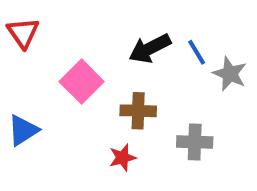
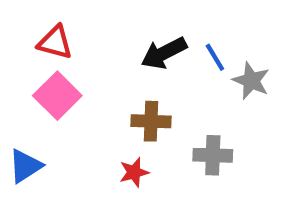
red triangle: (23, 33) -> (55, 42), moved, turned -40
pink square: (82, 82) -> (57, 96), moved
blue triangle: (23, 130) -> (25, 166), moved

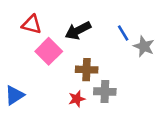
black arrow: (164, 53) -> (78, 31), moved
pink square: (57, 96) -> (49, 51), moved
gray cross: (213, 155) -> (105, 92), moved

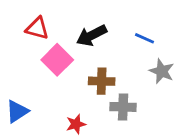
blue line: (123, 33) -> (144, 38), turned -35
gray star: (144, 46) -> (162, 71), moved
red star: (77, 99) -> (76, 124), moved

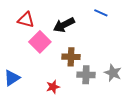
blue line: (144, 38) -> (101, 13), moved
gray star: (162, 71) -> (113, 73), moved

